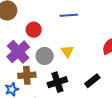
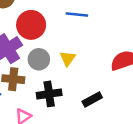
red circle: (34, 30) -> (31, 25), size x1.5

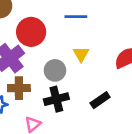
yellow triangle: (68, 58) -> (81, 54), moved
gray circle: (39, 59) -> (55, 70), moved

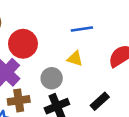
blue line: (76, 17) -> (82, 29), moved
yellow triangle: (81, 54) -> (75, 59), turned -35

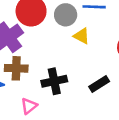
gray circle: (52, 78) -> (66, 15), moved

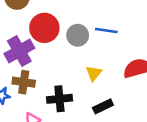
yellow triangle: (82, 36) -> (94, 73), moved, turned 36

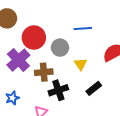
gray circle: (78, 35) -> (60, 48), moved
brown cross: (24, 82) -> (44, 72), moved

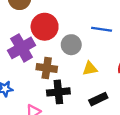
yellow triangle: (81, 64) -> (90, 69), turned 40

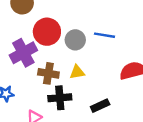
gray circle: (71, 45) -> (75, 40), moved
yellow triangle: (90, 69) -> (77, 72), moved

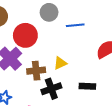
gray circle: (75, 40) -> (49, 12), moved
black rectangle: (100, 106) -> (87, 86), turned 42

